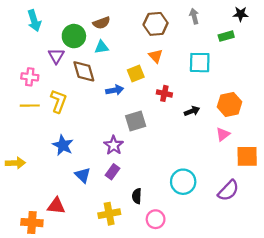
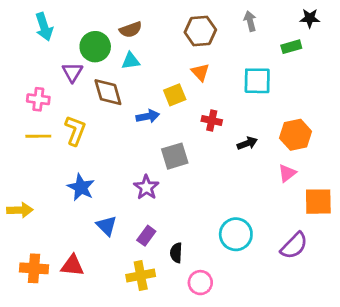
purple rectangle: (113, 172) -> (146, 236), moved
orange cross: (32, 223) -> (34, 268), moved

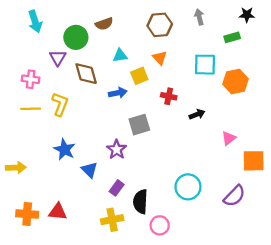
cyan triangle: (131, 61) -> (120, 55), moved
orange hexagon: (296, 135) -> (236, 82), moved
blue triangle: (107, 226) -> (89, 170), moved
black semicircle: (176, 253) -> (140, 202), size x1.5

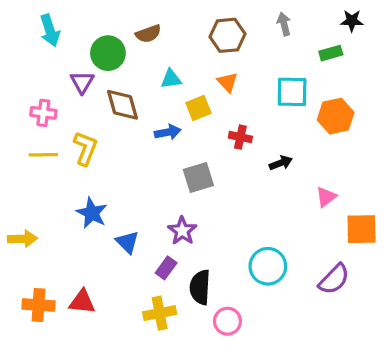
purple star: (117, 149) -> (182, 231), moved

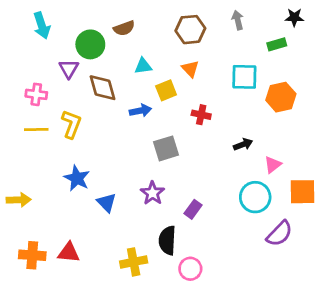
black arrow: (281, 163) -> (243, 144), moved
cyan circle: (268, 266) -> (255, 197), moved
purple rectangle: (166, 268) -> (193, 209), moved

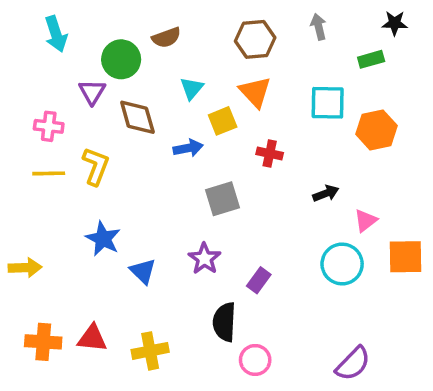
cyan triangle: (143, 66) -> (192, 88), turned -42
orange triangle: (190, 69) -> (255, 92), size x1.4
purple semicircle: (280, 234) -> (353, 364), moved
yellow cross: (134, 262) -> (150, 351), moved

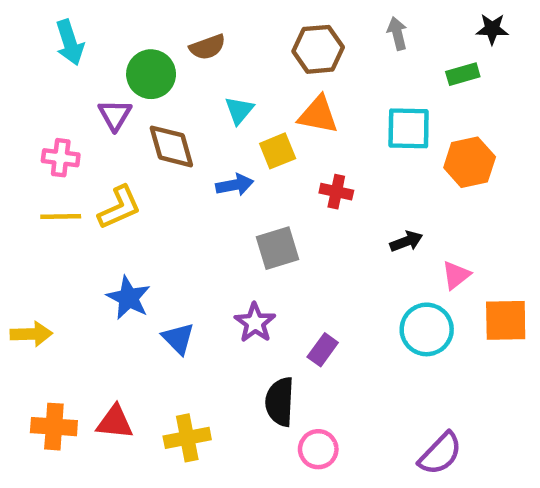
orange triangle: (255, 92) -> (318, 115), turned -36
yellow L-shape: (96, 166) -> (119, 207), turned 45

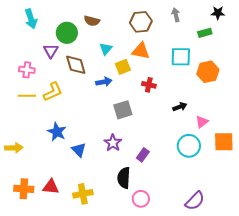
brown semicircle: (208, 47) -> (92, 21), turned 35

